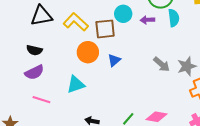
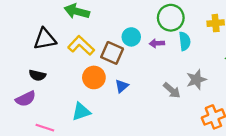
brown square: (105, 29) -> (112, 53), turned 30
gray star: (187, 66) -> (196, 80), moved
purple semicircle: (34, 72) -> (26, 99), moved

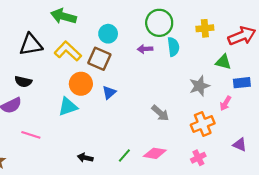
cyan circle: (131, 37) -> (108, 34), moved
gray star: (196, 80) -> (199, 86), moved
gray arrow: (172, 90) -> (160, 113), moved
cyan triangle: (81, 112) -> (68, 107), moved

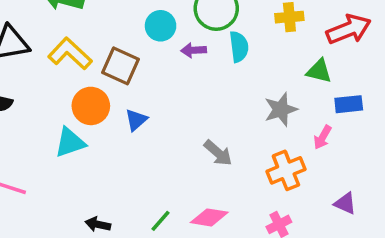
cyan circle: (108, 34) -> (161, 26), moved

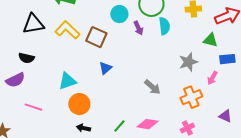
purple arrow: (194, 50) -> (138, 28), turned -112
orange circle: (91, 106) -> (79, 104), moved

